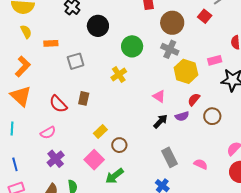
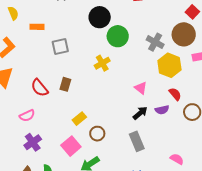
brown circle: (172, 23) -> (184, 34), moved
black circle: (98, 26) -> (100, 17), moved
red semicircle: (194, 100) -> (175, 94), turned 96
gray rectangle: (169, 157) -> (137, 141), moved

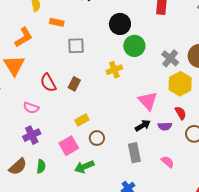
pink triangle: (141, 88) -> (148, 101), size x1.5
pink semicircle: (27, 116) -> (31, 108), turned 35
pink semicircle: (177, 159) -> (168, 162), moved

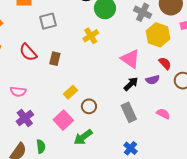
red semicircle: (48, 83) -> (28, 52), moved

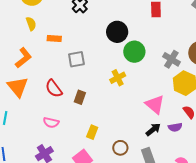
pink semicircle: (18, 92) -> (51, 123), moved
yellow rectangle: (70, 92) -> (92, 132), turned -32
brown circle: (89, 106) -> (120, 148), moved

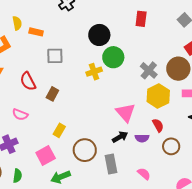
yellow semicircle: (31, 24) -> (17, 23), moved
yellow cross: (118, 78) -> (94, 72), moved
brown circle: (120, 148) -> (85, 150), size x1.5

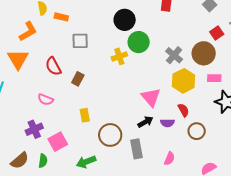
yellow rectangle: (59, 130) -> (85, 115), turned -40
pink square: (46, 156) -> (58, 142), moved
pink semicircle: (144, 174) -> (169, 159), turned 72

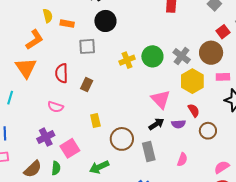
black circle: (125, 20) -> (105, 21), moved
green circle: (139, 42) -> (152, 56), moved
red semicircle: (53, 66) -> (62, 73), turned 30

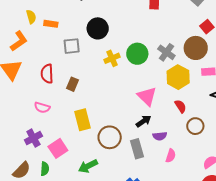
black circle: (105, 21) -> (98, 28), moved
yellow rectangle: (95, 120) -> (83, 120), size x1.5
purple semicircle: (178, 124) -> (160, 136), moved

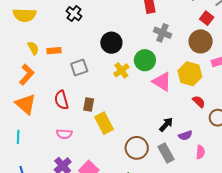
black circle: (98, 28) -> (111, 43), moved
gray cross: (166, 52) -> (163, 33), moved
pink triangle: (147, 96) -> (162, 82), moved
yellow rectangle: (83, 120) -> (104, 123), moved

